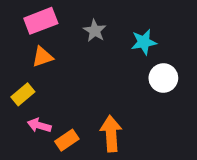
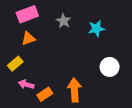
white circle: (163, 78) -> (110, 67), moved

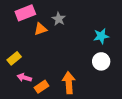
cyan star: (96, 29) -> (101, 36), moved
orange triangle: (28, 38) -> (40, 29), moved

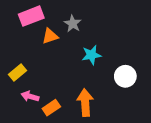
cyan star: (101, 36) -> (91, 55), moved

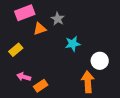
yellow rectangle: (17, 73) -> (16, 50), moved
orange arrow: (85, 103) -> (88, 82), moved

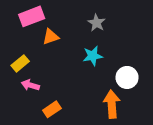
gray star: (58, 19) -> (96, 23), moved
pink arrow: (24, 77) -> (30, 85), moved

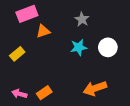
white circle: (127, 77) -> (108, 47), moved
pink arrow: (30, 85) -> (19, 94), moved
orange arrow: (112, 104) -> (95, 88), turned -105

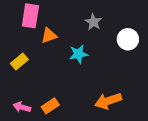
pink rectangle: (27, 14) -> (30, 16), turned -60
cyan star: (79, 47) -> (79, 54), moved
white circle: (108, 47) -> (128, 39), moved

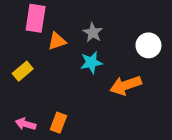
gray star: (93, 22) -> (93, 33), moved
orange arrow: (108, 101) -> (126, 85), moved
orange rectangle: (50, 106) -> (58, 123), turned -35

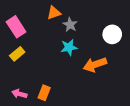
pink rectangle: (36, 18) -> (16, 27), moved, turned -42
orange triangle: (57, 41) -> (54, 13), moved

